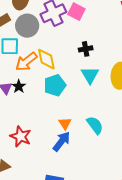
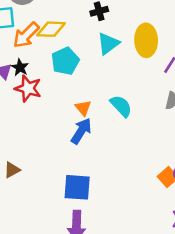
yellow diamond: (46, 59) -> (51, 29), turned -70
cyan triangle: (90, 75) -> (108, 44), turned 30
red star: (21, 136) -> (28, 88), moved

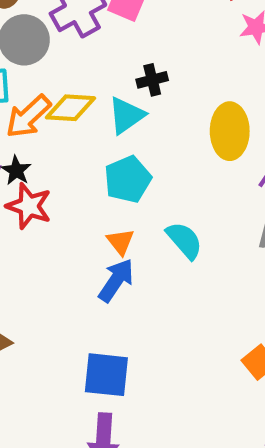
cyan triangle: (108, 44) -> (126, 115), moved
cyan pentagon: (65, 61) -> (128, 179), moved

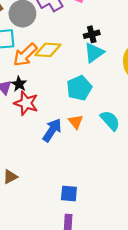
cyan triangle: (126, 115) -> (94, 53), moved
blue arrow: (116, 280) -> (52, 130), moved
blue square: (106, 375) -> (69, 193), size x0.7

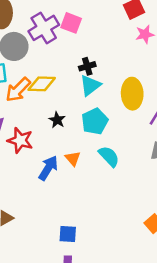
black star: (19, 84) -> (57, 120), moved
cyan pentagon: (79, 88) -> (95, 121), moved

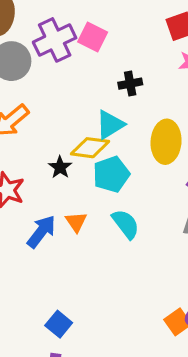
black cross: (87, 66) -> (130, 84), moved
yellow diamond: (42, 84) -> (90, 148), moved
blue square: (68, 234) -> (59, 324), turned 30

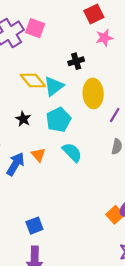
black cross: (130, 84) -> (76, 61), moved
yellow diamond: (90, 148) -> (33, 81), moved, turned 50
blue square: (59, 324) -> (34, 226), turned 36

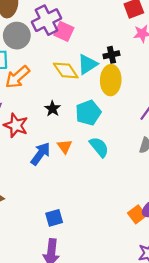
pink square: (35, 28) -> (64, 31), moved
cyan triangle: (54, 86) -> (87, 64), moved
yellow ellipse: (93, 93) -> (111, 80), moved

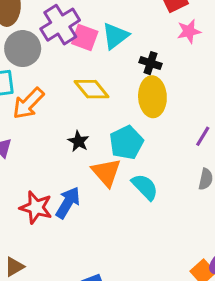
black cross: (111, 55) -> (151, 63), turned 35
cyan triangle: (87, 64) -> (115, 36), moved
red star: (16, 125) -> (36, 207), moved
orange triangle: (65, 146) -> (106, 172), moved, size x1.5

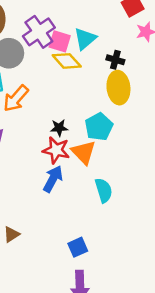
yellow diamond: (92, 89) -> (67, 61), moved
black star: (78, 141) -> (59, 128), turned -30
cyan semicircle: (145, 187) -> (104, 190), moved, turned 30
red star: (36, 207) -> (56, 150), moved

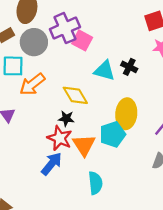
cyan triangle: (85, 39) -> (104, 71), moved, turned 45
yellow diamond: (67, 61) -> (75, 95), moved
yellow ellipse: (118, 88) -> (126, 114), moved
cyan pentagon: (99, 127) -> (113, 134), moved

